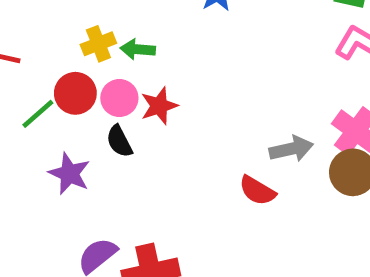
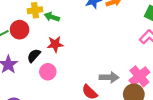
pink circle: (119, 98) -> (48, 72), moved
black semicircle: (119, 141) -> (34, 56), turned 56

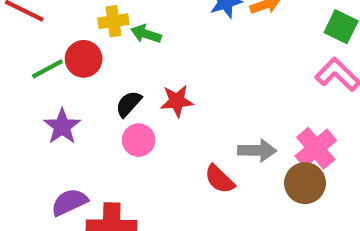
red star: (55, 44) -> (177, 101), moved
black semicircle: (34, 56) -> (129, 104), moved

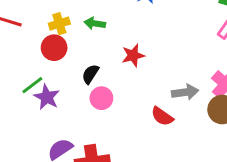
yellow cross: (113, 21) -> (59, 24), moved
green line: (47, 69) -> (32, 85), moved
red star: (177, 101) -> (133, 55), moved

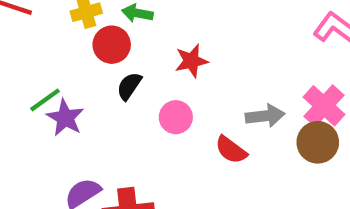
red circle: (54, 48) -> (112, 45), moved
pink circle: (101, 98) -> (176, 117), moved

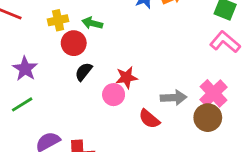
red star: (191, 61) -> (126, 77), moved
green line: (45, 100) -> (22, 104), moved
purple star: (65, 118) -> (25, 69), moved

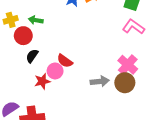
red star: (126, 77) -> (42, 81), moved
gray arrow: (174, 98) -> (100, 81), moved
red semicircle: (149, 119) -> (65, 61), moved

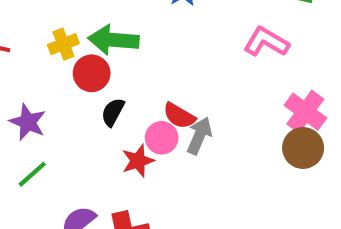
green arrow: (36, 20) -> (114, 40), size x1.6
pink L-shape: (133, 27) -> (266, 42), moved
gray arrow: (100, 81) -> (199, 136), moved, turned -54

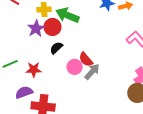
purple star: (28, 122) -> (36, 28), moved
red star: (138, 161) -> (34, 70), moved

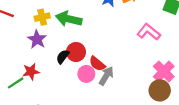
red circle: (52, 27) -> (76, 52), moved
red star: (34, 70) -> (31, 72), moved

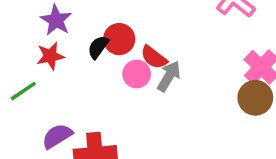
red star: (31, 72) -> (50, 56), moved

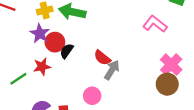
red circle: (119, 39) -> (55, 42), moved
red star: (50, 56) -> (42, 67), moved
pink circle: (137, 74) -> (92, 96), moved

